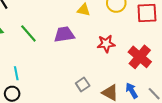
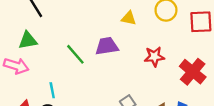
green line: (28, 33) -> (75, 54), moved

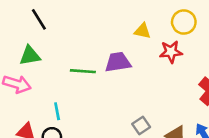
green line: (75, 54) -> (83, 71), turned -45
red star: (154, 57) -> (171, 52), moved

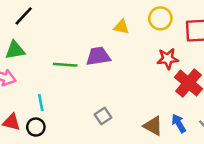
black line: (39, 19) -> (24, 16), turned 75
red star: (171, 52) -> (168, 59), moved
gray square: (141, 125) -> (103, 116), moved

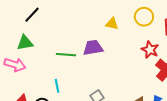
red star: (168, 59) -> (150, 50), turned 30
cyan line: (41, 103) -> (57, 86), moved

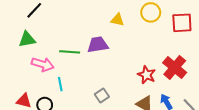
red star: (150, 50) -> (147, 75), moved
pink arrow: (15, 65) -> (43, 64), moved

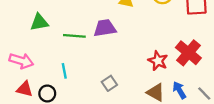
green triangle: (27, 39) -> (39, 22), moved
pink arrow: (43, 64) -> (21, 61), moved

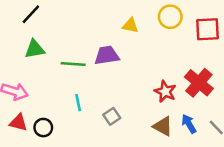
cyan line: (64, 71) -> (78, 103), moved

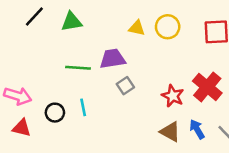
yellow circle: (170, 17) -> (168, 27), moved
green triangle: (35, 49) -> (72, 22), moved
gray square: (112, 116) -> (125, 86), moved
black circle: (43, 128) -> (55, 113), moved

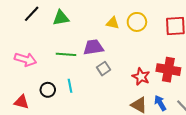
red cross: (207, 87) -> (168, 70), turned -30
pink arrow: (18, 96) -> (25, 59), moved

